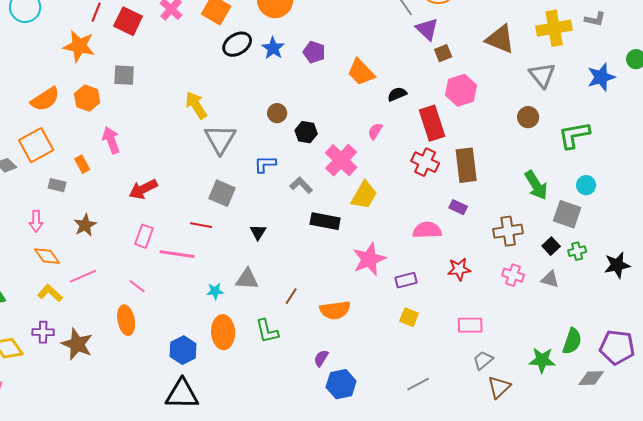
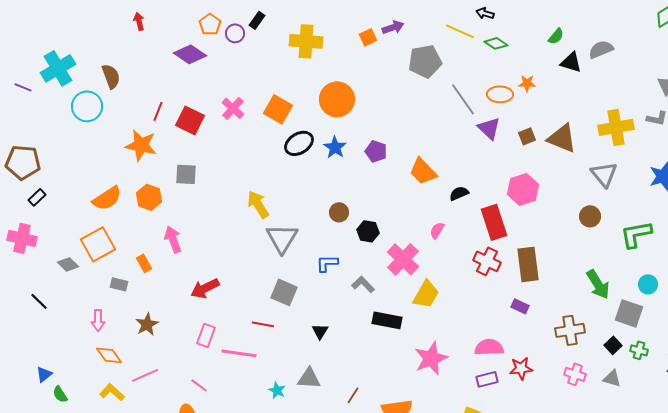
brown square: (443, 53) -> (527, 136), moved
pink semicircle: (427, 230) -> (489, 347), moved
green cross: (577, 251) -> (639, 350), turned 30
purple rectangle: (406, 280) -> (487, 379), moved
cyan star: (215, 291) -> (277, 390), turned 30

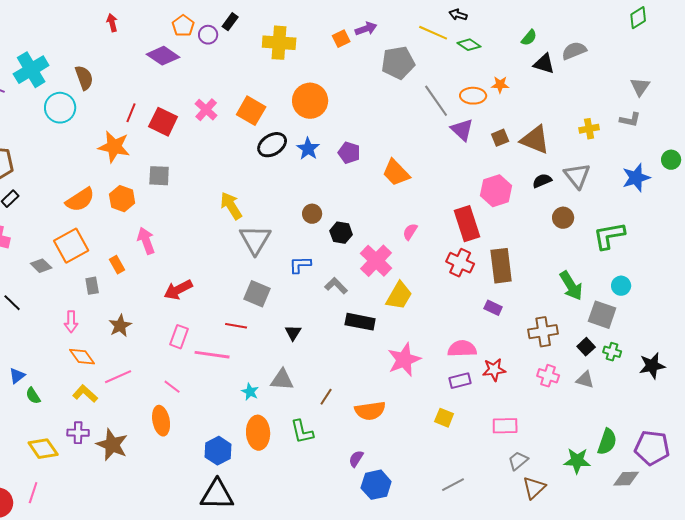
yellow cross: (616, 127) -> (589, 129), size x0.6
black semicircle: (459, 193) -> (542, 181), moved
gray rectangle: (119, 284) -> (92, 286), turned 66

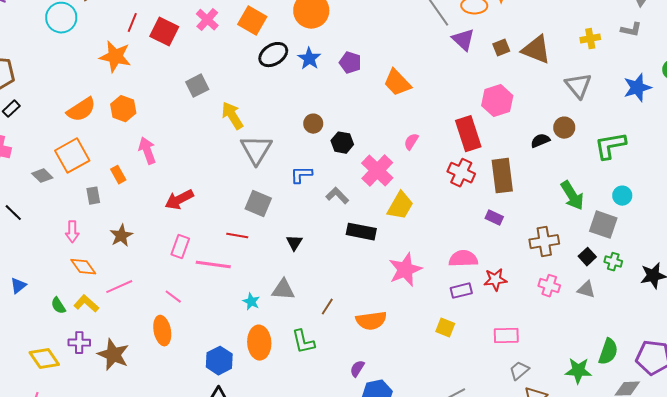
gray square: (159, 176) -> (197, 86), moved, turned -30
black semicircle: (542, 181) -> (540, 141), moved
green semicircle: (33, 396) -> (58, 306), moved

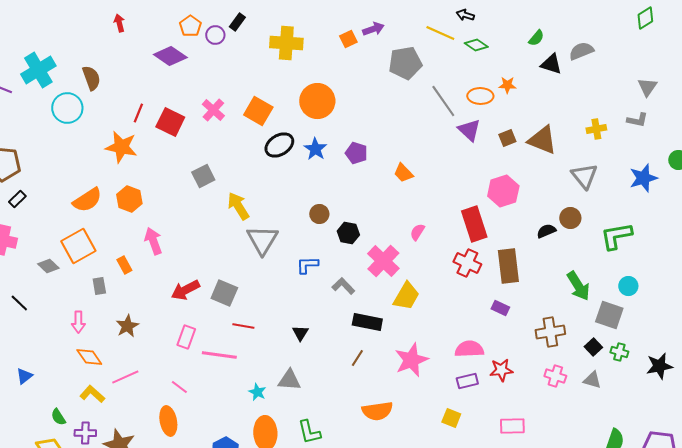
orange trapezoid: (397, 83) -> (403, 173), size x0.7
gray square: (258, 204) -> (224, 293), moved
green semicircle: (58, 306) -> (58, 417), moved
brown line: (327, 307) -> (357, 358), moved

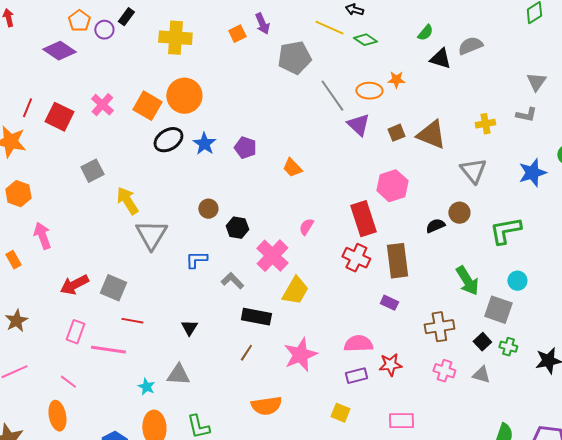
purple arrow: (373, 29) -> (262, 24), turned 85
orange circle: (317, 101) -> (184, 96), moved

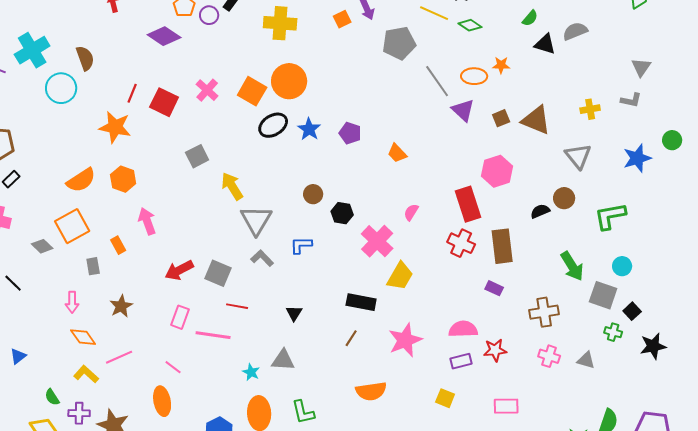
gray L-shape: (232, 281) -> (262, 258), moved
black square: (482, 342) -> (632, 311), moved

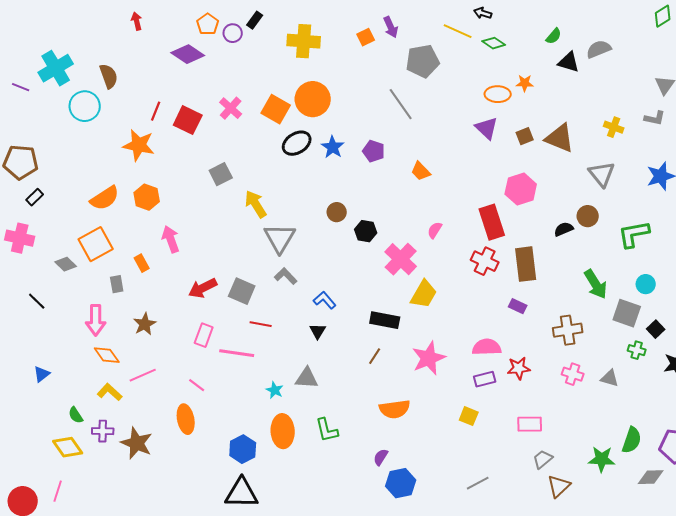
gray line: (437, 81) -> (401, 104), moved
yellow cross: (590, 109) -> (614, 127), turned 30
blue L-shape: (301, 245) -> (325, 300), moved, turned 50
pink arrow: (72, 302) -> (96, 320), size x1.4

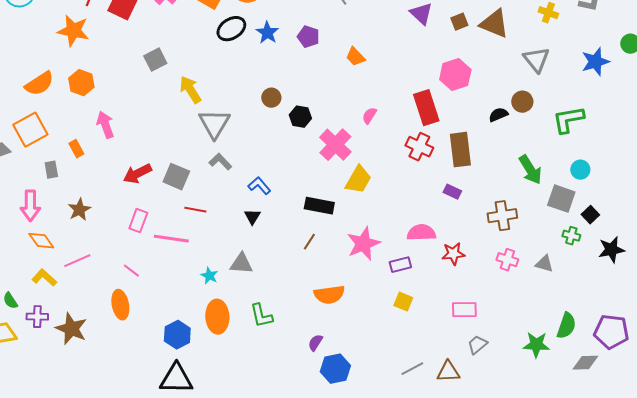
purple rectangle: (485, 379) -> (400, 265), moved
brown triangle: (559, 486) -> (448, 372), moved, turned 40

